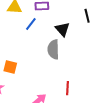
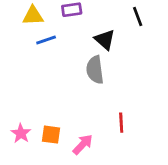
blue line: (31, 24) -> (46, 40), moved, turned 40
orange square: (10, 67) -> (51, 135), moved

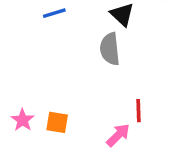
pink arrow: (83, 144) -> (118, 135), moved

